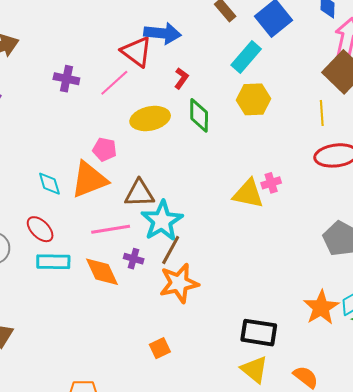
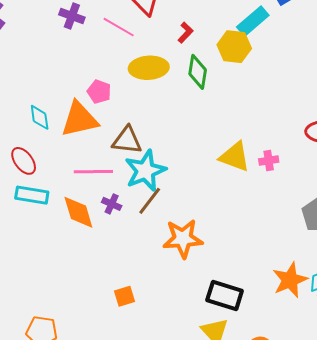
pink line: (114, 83) -> (119, 27), turned 64
yellow hexagon: (253, 99) -> (234, 47), moved
pink cross: (271, 183) -> (269, 160), moved
orange star: (179, 283) -> (183, 239), moved

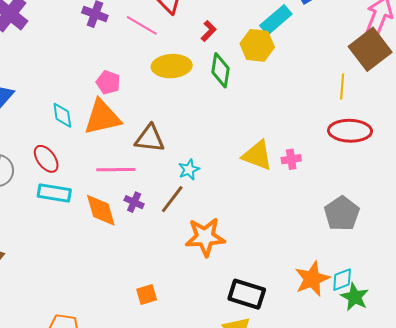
pink pentagon: (99, 92) -> (108, 82), moved
cyan star: (145, 171) -> (189, 170), moved, size x0.5

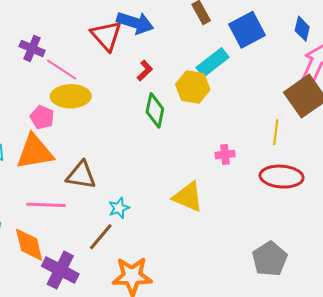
pink line: (142, 25) -> (62, 70), moved
yellow ellipse: (172, 66) -> (71, 96), moved
pink cross: (291, 159) -> (225, 154), moved
purple cross: (134, 202) -> (60, 270), moved, size x1.8

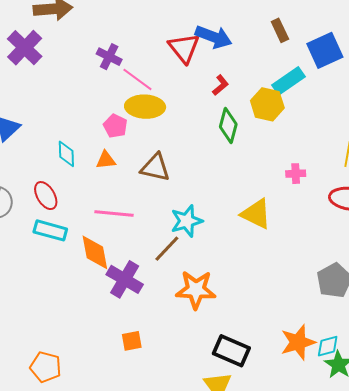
orange triangle: (35, 152) -> (106, 160), size x0.5
brown triangle: (81, 175) -> (155, 167), moved
cyan star: (119, 208) -> (187, 221), size x1.5

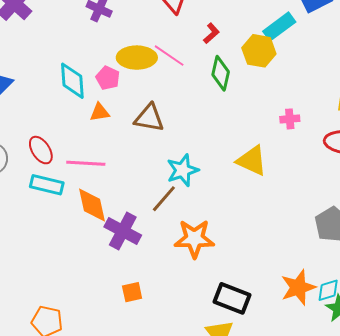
pink line: (137, 79) -> (169, 56), moved
cyan diamond: (66, 154) -> (72, 81), moved, size x1.4
pink line: (114, 214) -> (86, 163), moved

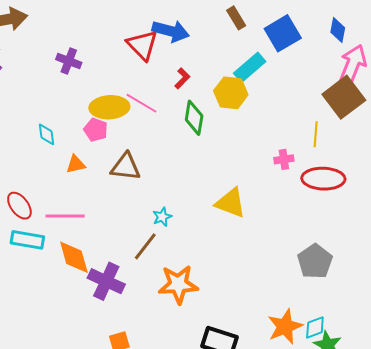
pink pentagon: (108, 78) -> (96, 130), moved
cyan diamond: (72, 81) -> (47, 134), size x0.6
pink cross: (290, 119) -> (284, 159), moved
cyan star: (183, 170) -> (162, 217), size x0.6

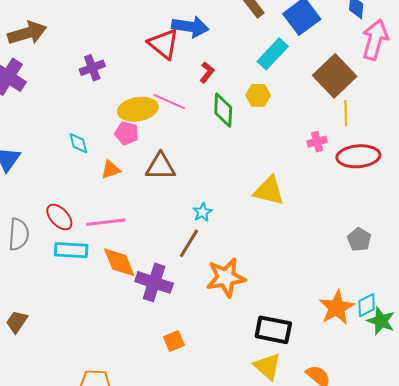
purple cross: (69, 61) -> (92, 68), turned -35
yellow hexagon: (231, 93) -> (258, 95), moved, size x0.7
brown square: (344, 97) -> (335, 76), moved
gray pentagon: (315, 261) -> (359, 239), size x0.7

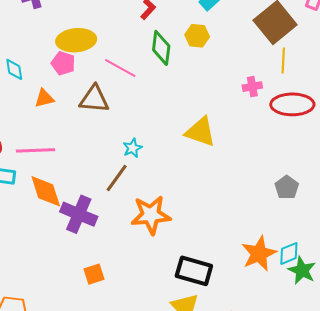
pink line: (169, 102) -> (120, 68), moved

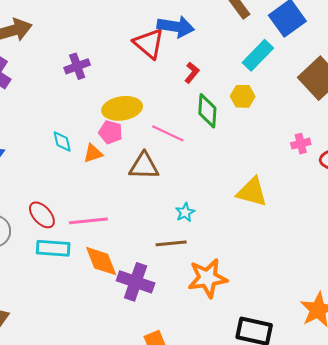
orange triangle: (44, 98) -> (93, 153), moved
brown line: (117, 178) -> (171, 243), turned 52

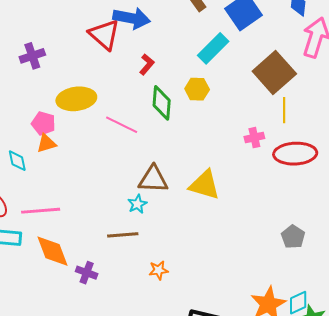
pink pentagon: (111, 132) -> (43, 123), moved
cyan diamond: (62, 141) -> (17, 161), moved
brown triangle: (144, 166) -> (153, 179), moved
orange star: (207, 278) -> (159, 270), size x0.5
purple cross: (136, 282) -> (87, 273), size x0.6

